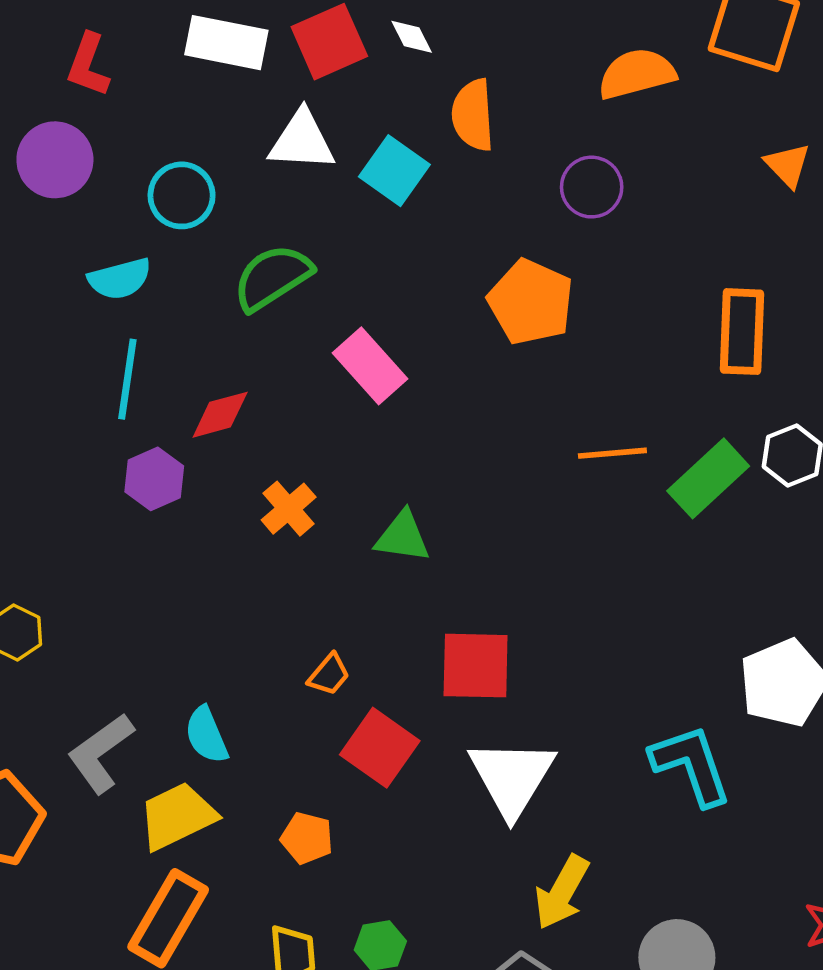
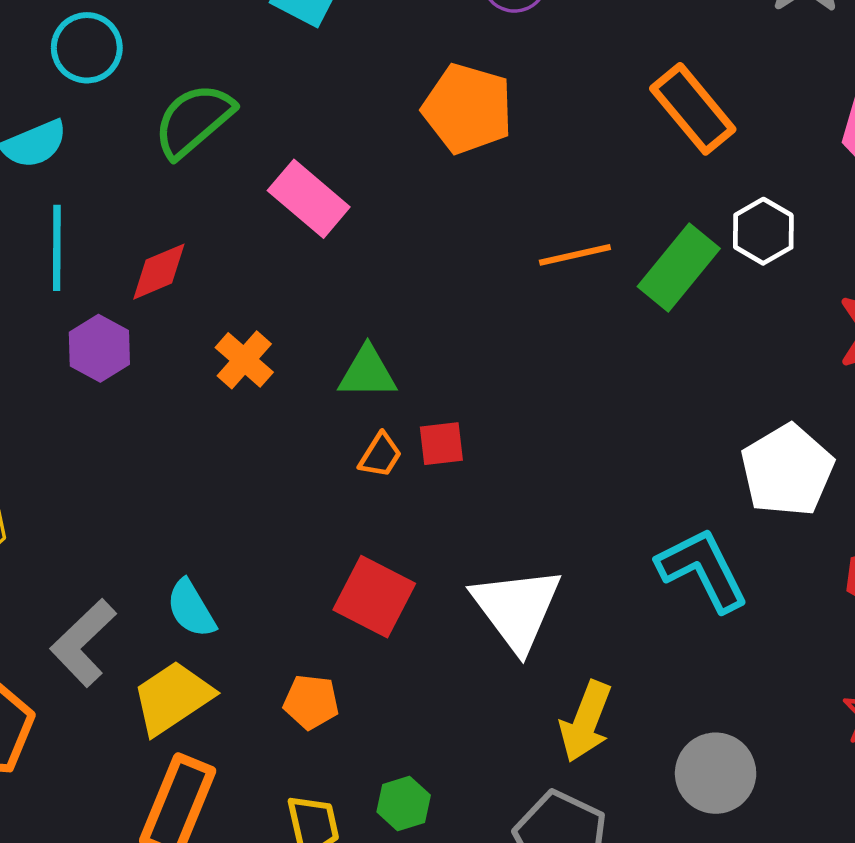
orange rectangle: (742, 332) -> (693, 109), turned -34
red square: (476, 666) -> (441, 444), moved, size x0.6
orange trapezoid: (329, 675) -> (380, 455), moved

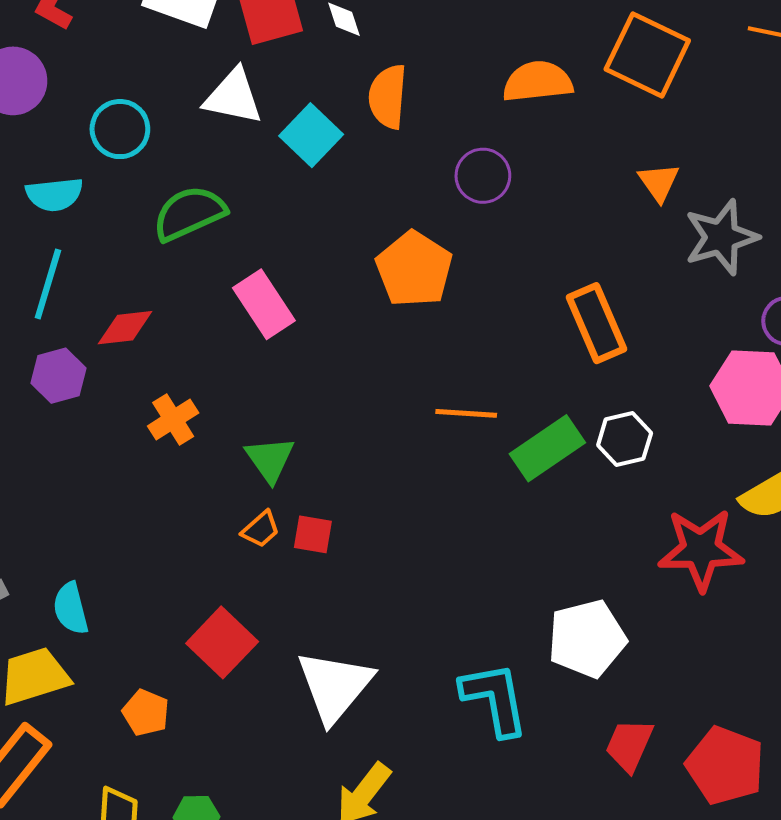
green triangle: (367, 373) -> (270, 459), turned 38

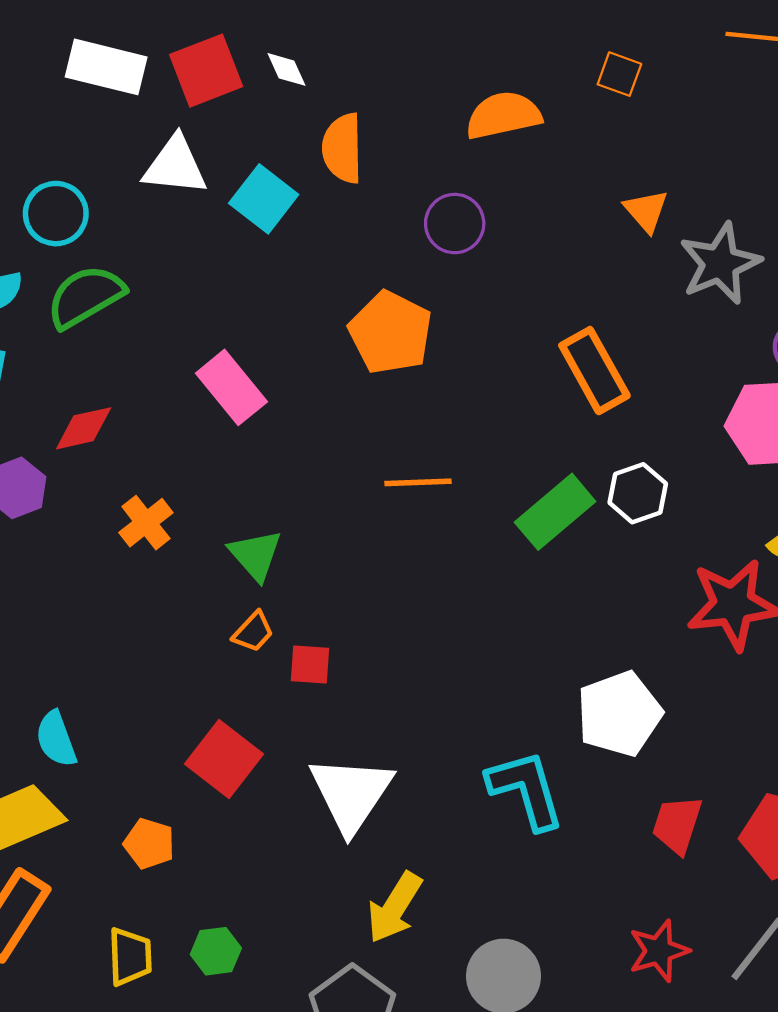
orange square: (647, 55) -> (619, 74), size x0.5
green semicircle: (189, 213) -> (85, 296), moved
orange line: (466, 413) -> (418, 482), moved
red square: (313, 534) -> (310, 665), moved

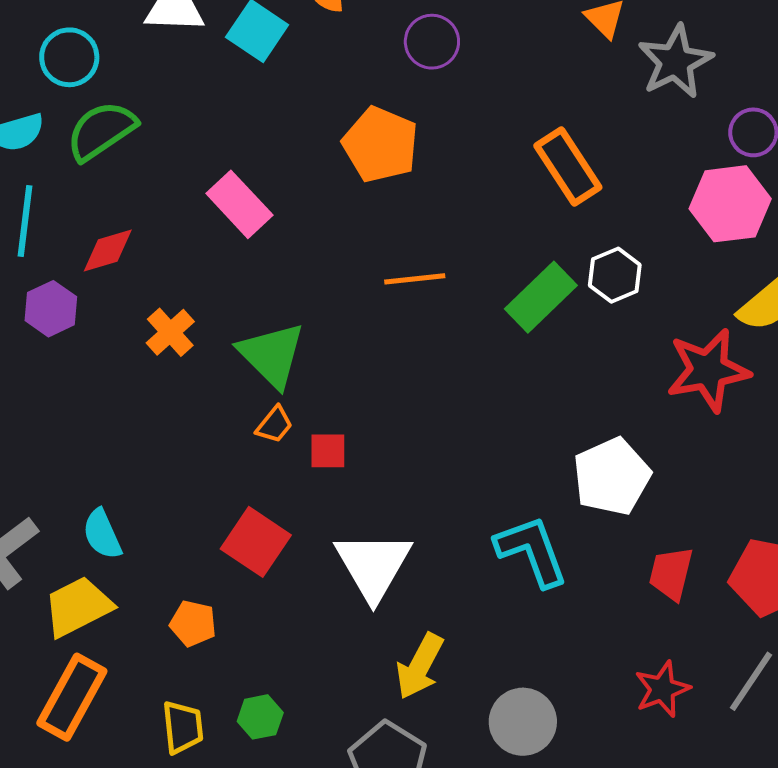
green triangle: (255, 555) -> (272, 355), size x1.4

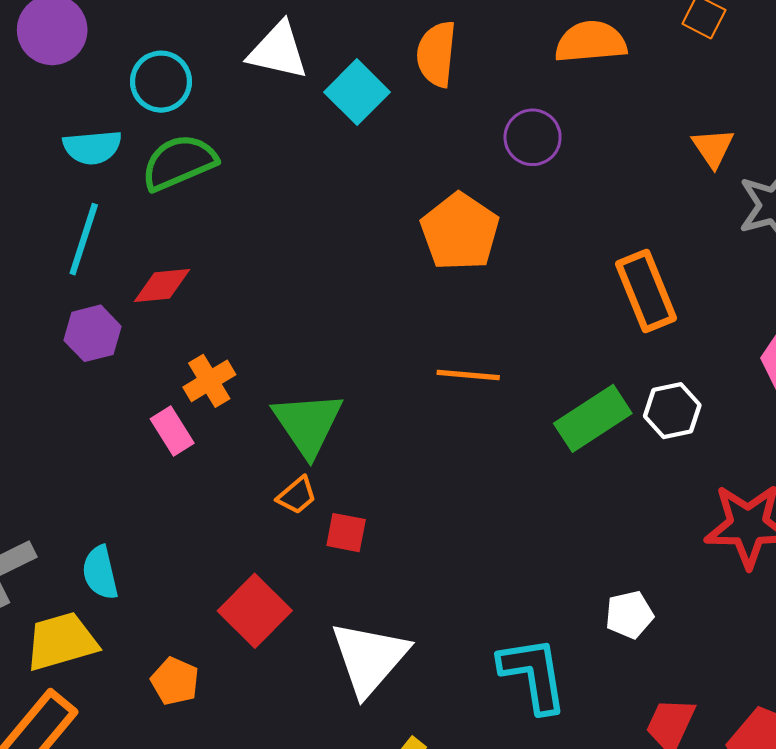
pink rectangle: (239, 204) -> (172, 431), moved, size x0.7
white pentagon: (612, 477) -> (629, 615), size x0.6

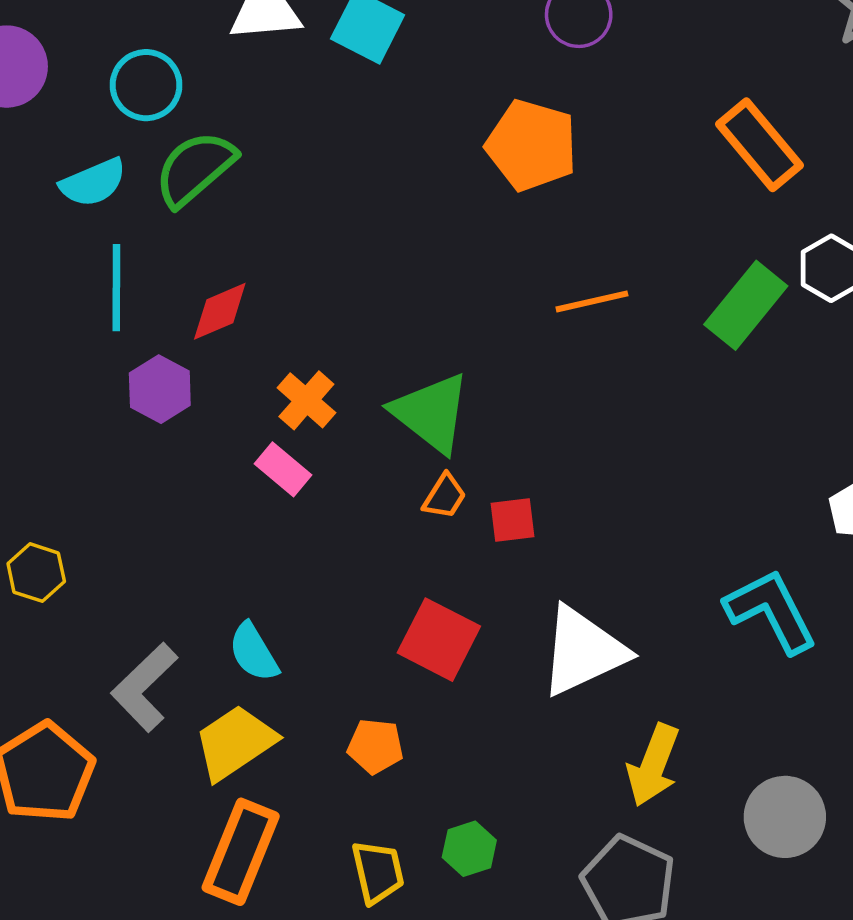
white triangle: (369, 658) -> (583, 651), turned 42

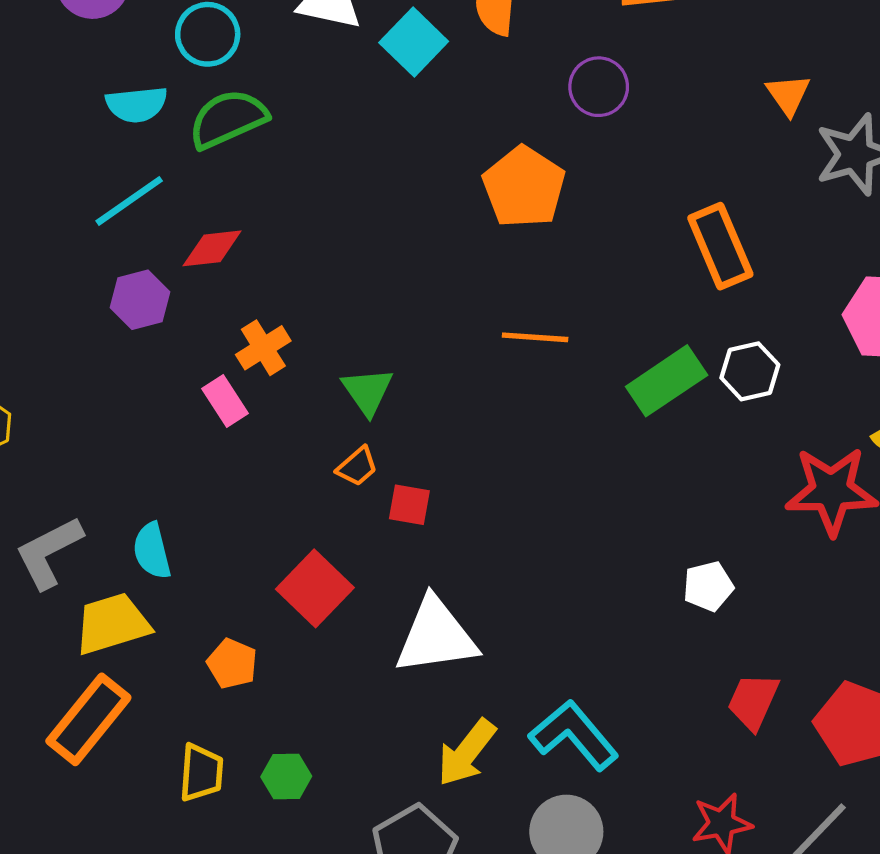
cyan line: (116, 288) -> (129, 201), turned 38
green triangle: (431, 413) -> (367, 391), size x0.7
cyan L-shape: (771, 611) -> (574, 735), moved, turned -30

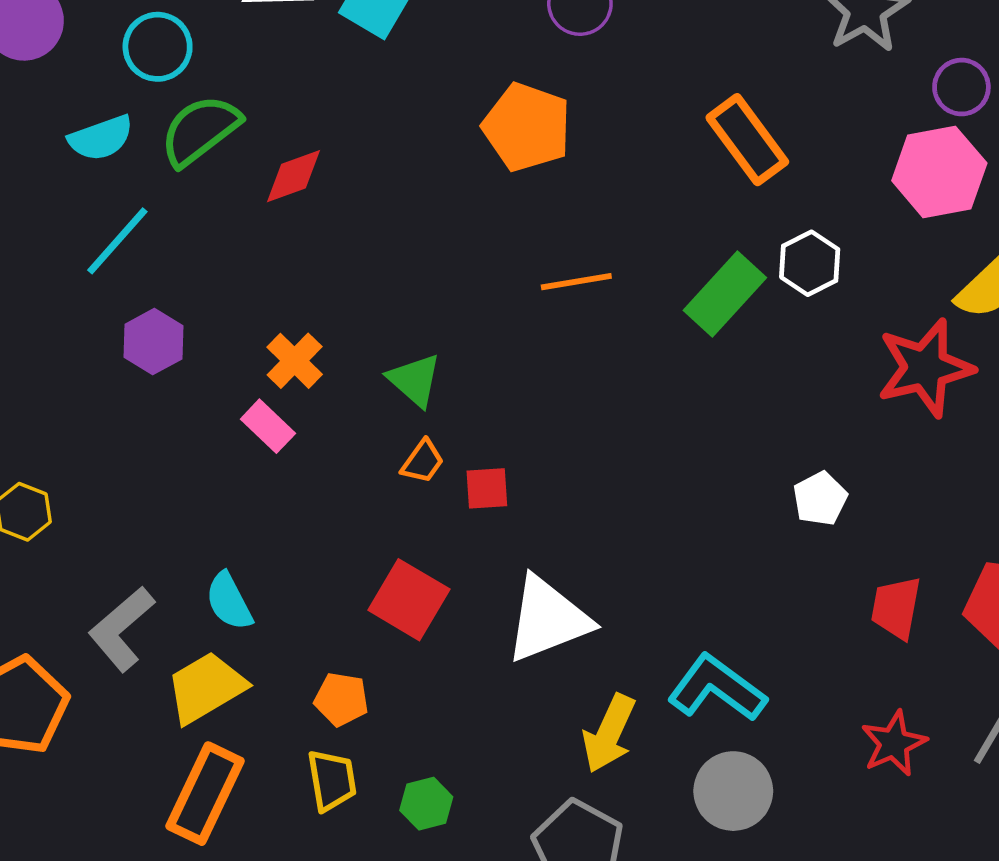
red diamond: (212, 248) -> (294, 176), moved
yellow trapezoid: (201, 773) -> (332, 780), moved

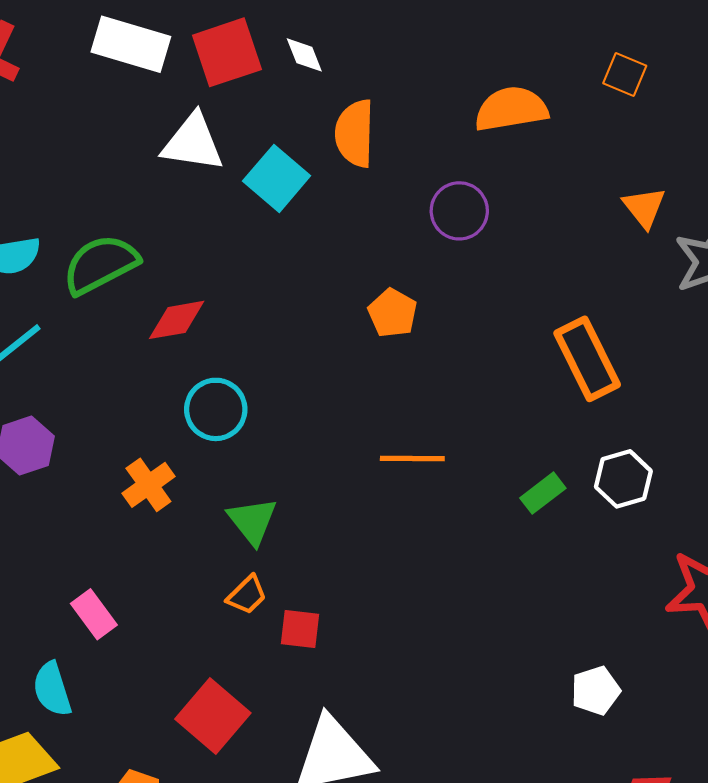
cyan circle: (158, 47) -> (216, 409), moved
orange pentagon: (527, 127) -> (393, 313), size x0.6
green rectangle: (725, 294) -> (543, 493), size x0.6
pink rectangle: (268, 426) -> (94, 614), moved

